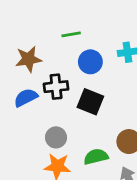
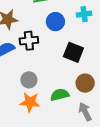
black square: (90, 102) -> (73, 52), moved

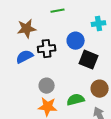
blue circle: (55, 22) -> (76, 41), moved

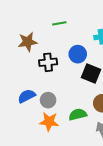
blue semicircle: (25, 57) -> (27, 96), moved

